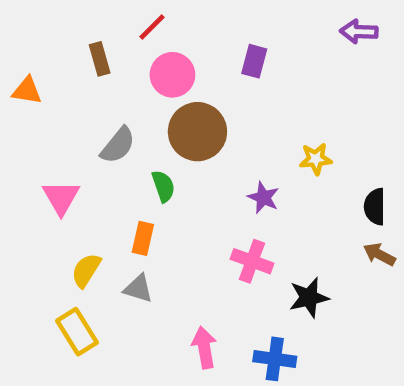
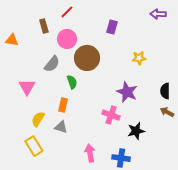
pink circle: (172, 75) -> (67, 39), moved
yellow star: (316, 159) -> (139, 58), moved
purple star: (263, 198) -> (127, 92), moved, size x1.5

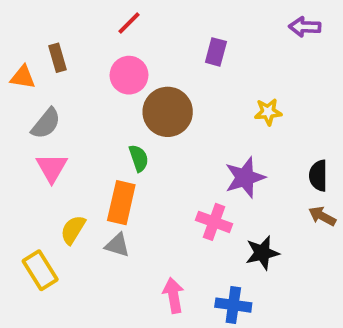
brown rectangle: (44, 26) -> (58, 58), moved
gray semicircle: (52, 64) -> (46, 123), moved
purple star: (127, 92) -> (245, 178), turned 30
orange rectangle: (63, 105) -> (121, 203), size x1.5
yellow rectangle: (34, 146) -> (40, 270), moved

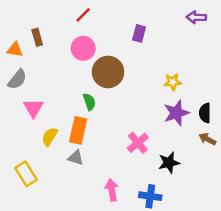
yellow star: (268, 112) -> (173, 82), moved
gray semicircle: (46, 123) -> (17, 79), moved
purple star: (245, 178) -> (176, 113), moved
pink cross: (214, 222) -> (138, 143), turned 30
yellow semicircle: (73, 230) -> (50, 137), moved

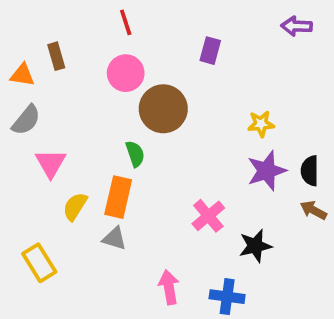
red line: (83, 15) -> (126, 22), turned -63

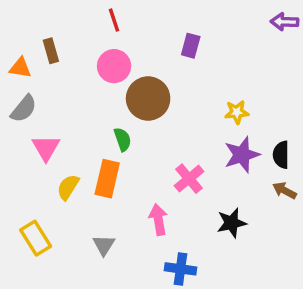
purple arrow: (297, 26) -> (284, 22), moved
pink cross: (208, 216) -> (189, 179), moved
gray triangle: (114, 238) -> (104, 245), moved, turned 45
pink arrow: (169, 287) -> (158, 219), moved
blue cross: (227, 297) -> (180, 269), moved

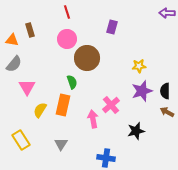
pink arrow: (158, 219) -> (93, 119), moved

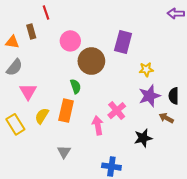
red line: (67, 12) -> (46, 12), moved
purple rectangle: (112, 27) -> (123, 42), moved, size x1.5
brown arrow: (167, 112) -> (166, 118), moved
yellow rectangle: (21, 140) -> (15, 124), moved

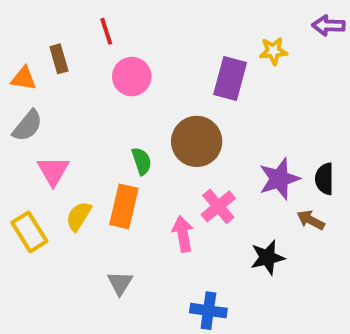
red line: (46, 12) -> (106, 31), moved
brown circle: (91, 61) -> (197, 141), moved
yellow star: (146, 69) -> (273, 51), moved

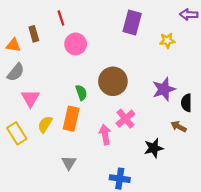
yellow star: (273, 51) -> (167, 41), moved
purple rectangle: (230, 78) -> (132, 22), moved
purple star: (279, 179) -> (164, 89), moved

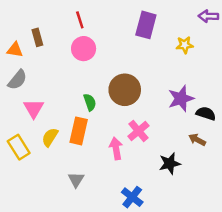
red line: (61, 18) -> (80, 20), moved
black semicircle: (186, 103) -> (206, 113), turned 108
blue cross: (120, 179) -> (132, 197), turned 30

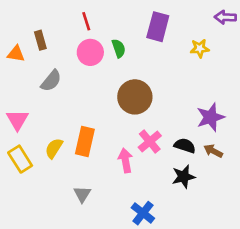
gray semicircle: (17, 80) -> (51, 81), moved
purple star: (181, 99) -> (210, 117), moved
green semicircle: (90, 102) -> (119, 48), moved
pink triangle: (34, 108) -> (17, 120), moved
black semicircle: (206, 113) -> (185, 146), moved

